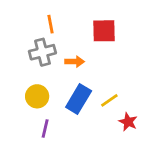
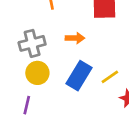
gray cross: (42, 52) -> (32, 43), moved
purple line: (45, 128) -> (27, 105), moved

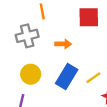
gray cross: (32, 43) -> (27, 36), moved

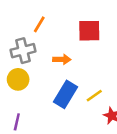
orange line: (42, 11) -> (39, 24), turned 42
yellow circle: (31, 74) -> (18, 79), moved

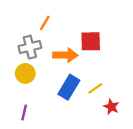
red square: (89, 31) -> (91, 41), moved
orange arrow: (62, 59) -> (65, 55), size x1.5

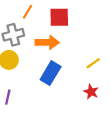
red square: (91, 41) -> (59, 17), moved
yellow line: (95, 88) -> (93, 63), moved

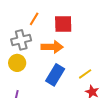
yellow line: (93, 63) -> (85, 74), moved

